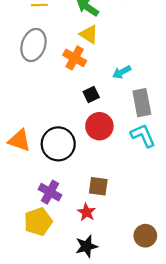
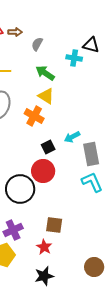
cyan arrow: (122, 72) -> (72, 137), moved
red circle: (99, 126) -> (43, 171), moved
purple cross: (50, 192) -> (13, 230), turned 36

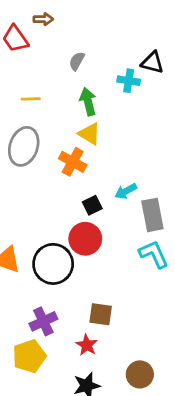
brown arrow: (15, 32) -> (43, 19), moved
green arrow: (45, 73) -> (88, 102), turned 42
brown circle: (94, 267) -> (140, 374), moved

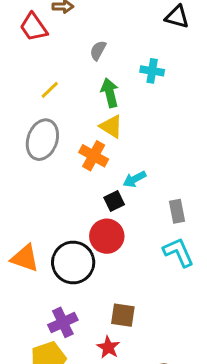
black triangle: (152, 63) -> (177, 17), moved
yellow line: (31, 99) -> (50, 90), turned -42
cyan arrow: (126, 191) -> (135, 179), moved
gray rectangle: (152, 215) -> (177, 211), size x0.7

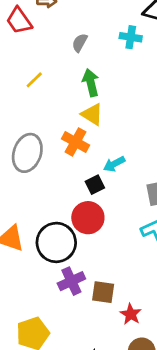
cyan cross: (152, 71) -> (131, 37), moved
gray ellipse: (42, 140) -> (27, 153), moved
purple cross: (63, 322) -> (71, 281), moved
red star: (108, 347) -> (131, 314), moved

